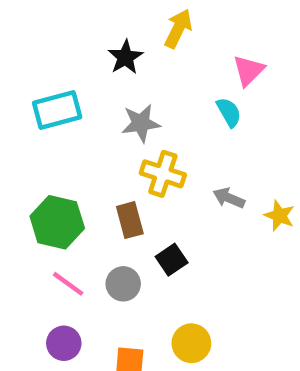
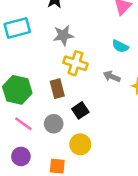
cyan semicircle: (229, 112) -> (120, 46), moved, turned 147
yellow circle: (191, 343) -> (80, 144), moved

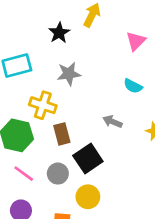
yellow cross: (75, 63) -> (43, 105), moved
gray arrow: (112, 77) -> (112, 122), moved
black square: (80, 110) -> (88, 159), size x1.5

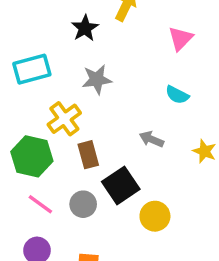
yellow cross: (43, 105) -> (64, 119), turned 36
yellow circle: (88, 197) -> (155, 216), moved

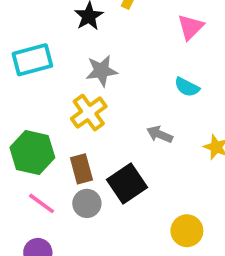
yellow cross: (64, 119) -> (89, 113), moved
brown rectangle: (88, 155) -> (81, 169), moved
yellow circle: (155, 216) -> (187, 231), moved

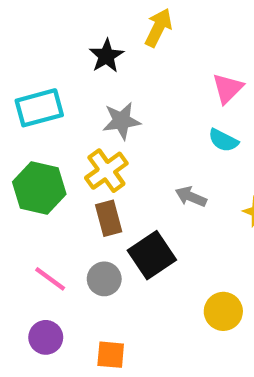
pink triangle: (191, 27) -> (228, 88), moved
green hexagon: (32, 153) -> (39, 188), moved
brown rectangle: (81, 169) -> (109, 218), moved

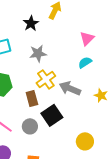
cyan semicircle: (223, 140) -> (85, 62), turned 120
yellow cross: (106, 171) -> (46, 79), moved
gray arrow: (191, 197) -> (70, 88), size x1.5

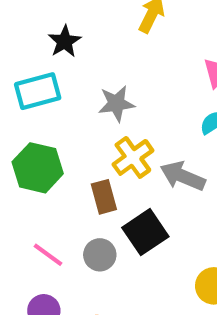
black star: (31, 23) -> (65, 41), moved

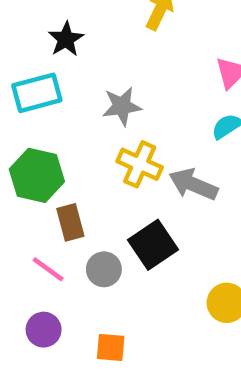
yellow cross: (133, 157) -> (140, 164), turned -30
brown rectangle: (104, 197) -> (70, 222), moved

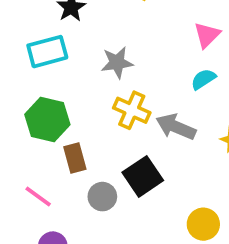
pink line: (48, 269) -> (38, 197), moved

